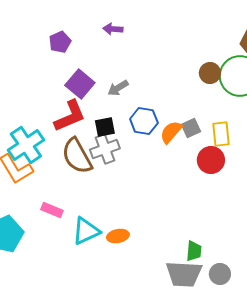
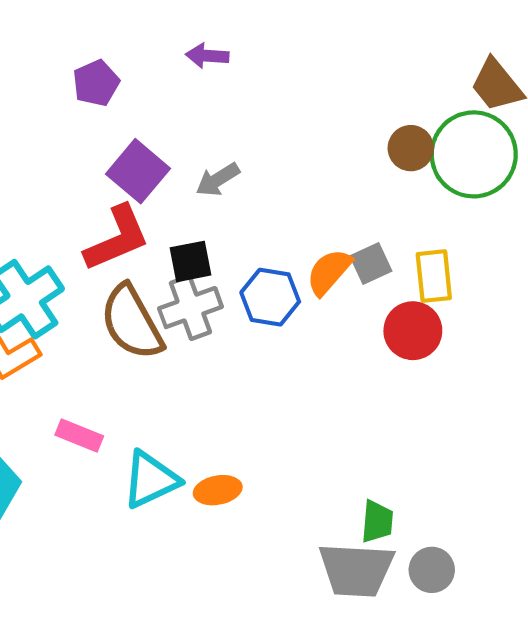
blue hexagon: (144, 121) -> (270, 297), moved

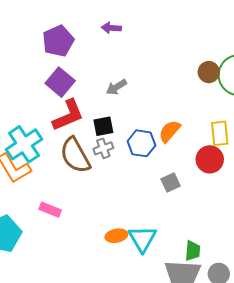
purple pentagon: (96, 83) -> (58, 41), size x1.4
purple square: (138, 171) -> (60, 82), moved
gray square: (371, 264) -> (171, 182), moved
gray cross: (190, 308) -> (103, 148), size x0.7
cyan triangle: (151, 480) -> (142, 239), moved, turned -36

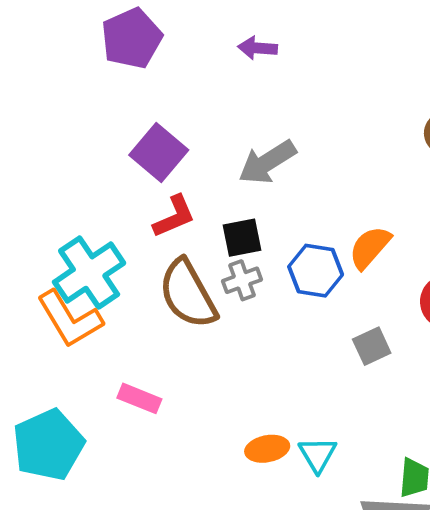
purple pentagon: (58, 41) -> (132, 38), moved
gray arrow: (116, 87) -> (267, 162), size x1.4
red L-shape: (68, 115) -> (174, 216), size x0.7
cyan triangle: (142, 239) -> (318, 455), size x0.7

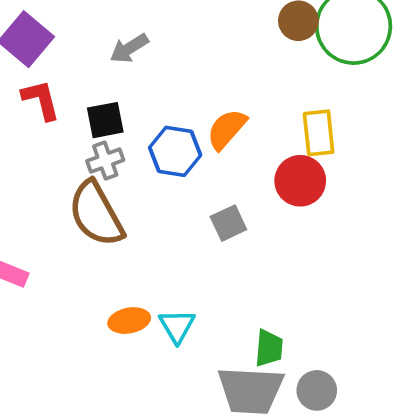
gray arrow: (267, 162) -> (129, 48), size x0.7
red L-shape: (174, 216) -> (41, 100), turned -81
brown semicircle: (188, 294) -> (96, 214), moved

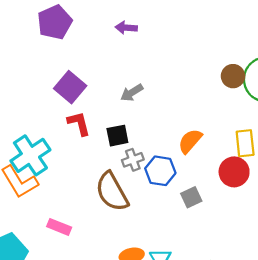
blue hexagon: (175, 151) -> (160, 171), moved
gray cross: (105, 161) -> (133, 160), moved

